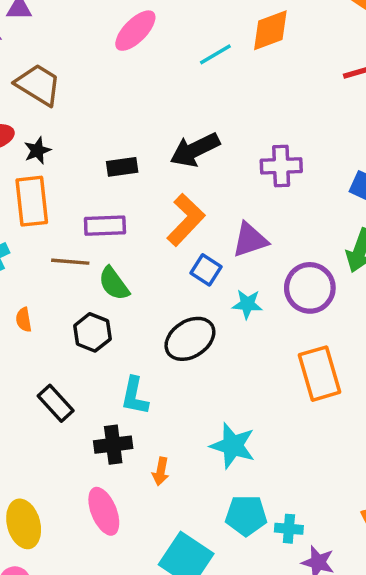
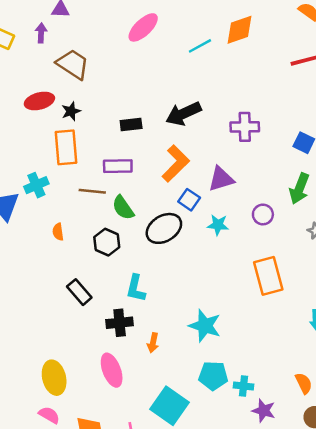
purple circle: (310, 288) -> (263, 214), size x0.6
black ellipse: (190, 339) -> (164, 228), moved

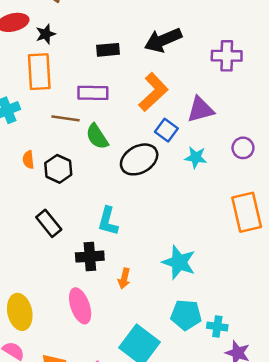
black hexagon: (107, 242) -> (58, 169), moved

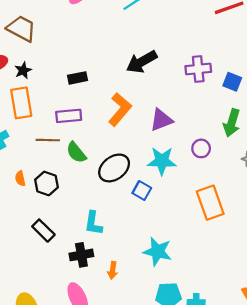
black arrow: (163, 40) -> (142, 62), moved
purple cross: (227, 56) -> (198, 69), moved
blue square: (166, 130) -> (142, 191), moved
cyan star: (196, 157) -> (162, 161), size x1.5

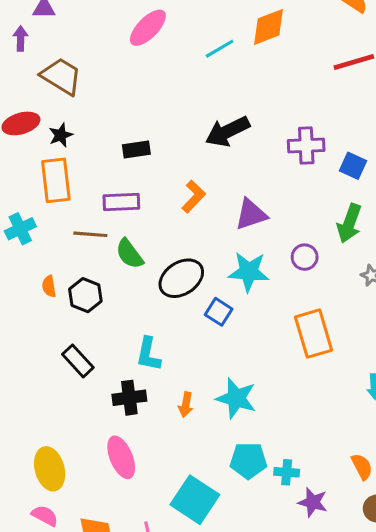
orange L-shape: (120, 109) -> (194, 197), size x0.7
orange arrow: (113, 270) -> (186, 405), moved

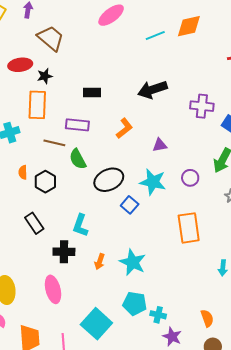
purple triangle: (251, 214) -> (160, 145), size x0.7

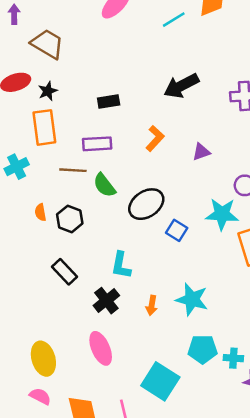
cyan star: (153, 182) -> (222, 214), moved
black cross: (64, 252) -> (106, 301), turned -30

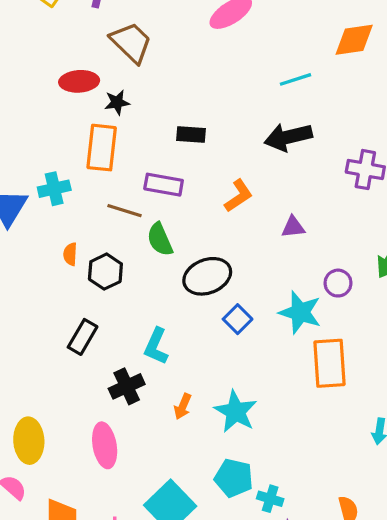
cyan line: (174, 20) -> (295, 79), moved
black rectangle: (65, 272) -> (83, 337), turned 60

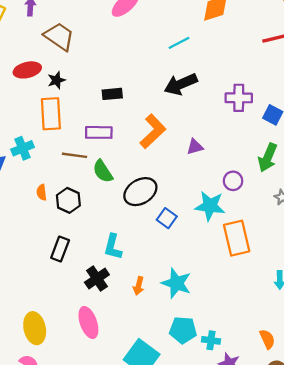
orange L-shape: (239, 196) -> (153, 131), size x1.4

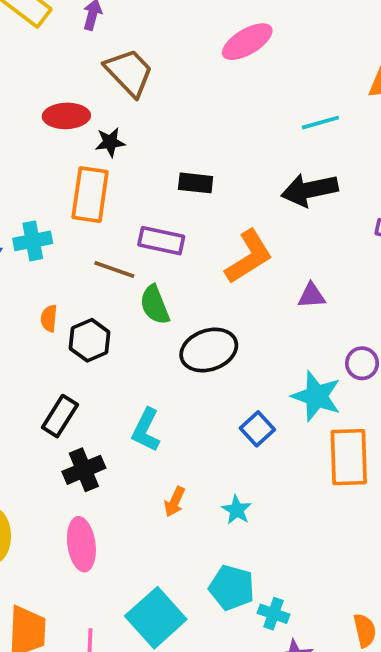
blue square: (167, 218) -> (257, 429), moved
black cross: (97, 278) -> (84, 470), moved
cyan star: (176, 283) -> (237, 510), size x0.6

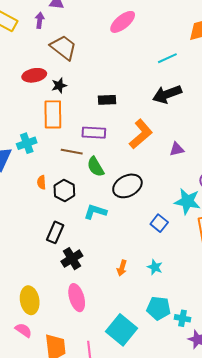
cyan L-shape: (146, 430) -> (95, 212), moved, turned 90

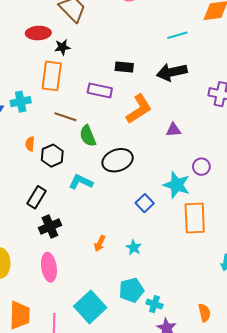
black rectangle: (107, 100) -> (124, 67), moved
purple rectangle: (94, 133) -> (100, 91), moved
cyan pentagon: (159, 308) -> (131, 290), turned -30

